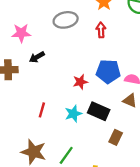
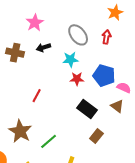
gray ellipse: (66, 20) -> (78, 35), moved, turned 50
pink star: (21, 33) -> (35, 23), turned 30
cyan star: (73, 114) -> (70, 59), moved

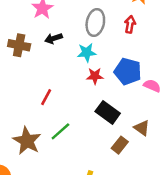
gray ellipse: (78, 35) -> (95, 23), turned 50
brown triangle: (117, 106) -> (142, 128), moved
green line: (49, 141) -> (60, 131), moved

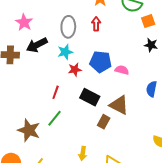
black arrow: (54, 38) -> (37, 45), size x1.5
red line: (46, 97) -> (56, 92), moved
brown triangle: (142, 128) -> (119, 105), size x1.5

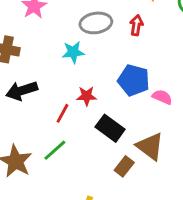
gray ellipse: (68, 27) -> (96, 23), turned 70
black arrow: (37, 45) -> (22, 91), moved
cyan star: (65, 52) -> (73, 52), moved
red star: (75, 70) -> (87, 96), moved

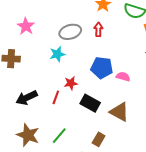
black arrow: (22, 91) -> (27, 98), moved
green line: (55, 150) -> (59, 136), moved
brown rectangle: (124, 166) -> (99, 139), moved

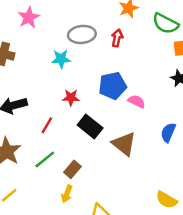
blue pentagon: (102, 68) -> (112, 86), turned -30
red line: (56, 97) -> (47, 125), moved
brown rectangle: (99, 139) -> (72, 169), moved

